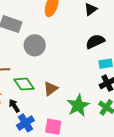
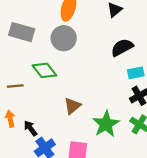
gray circle: (35, 45) -> (64, 38), moved
green diamond: (24, 84) -> (44, 70), moved

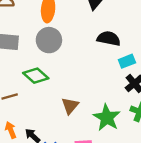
black semicircle: (122, 47) -> (109, 39), turned 50

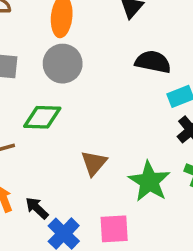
green diamond: (36, 76) -> (42, 117), turned -40

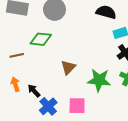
green star: (149, 181) -> (99, 80), turned -30

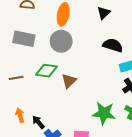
brown line: (17, 55) -> (16, 78), moved
brown triangle: (68, 67) -> (69, 81), moved

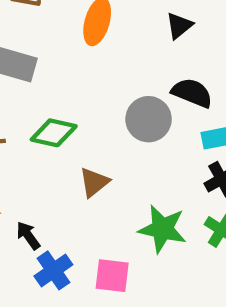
gray circle: (61, 41) -> (149, 119), moved
brown triangle: (69, 81) -> (94, 182), moved

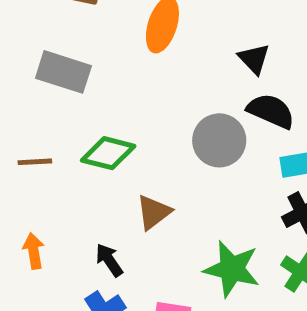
black triangle: (179, 26) -> (254, 59), moved, turned -36
black arrow: (28, 236) -> (109, 260), moved

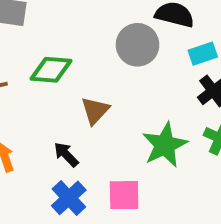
green star: (232, 269) -> (165, 145), turned -30

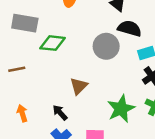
green diamond: (51, 70) -> (53, 43), moved

